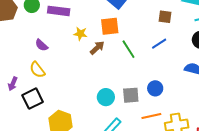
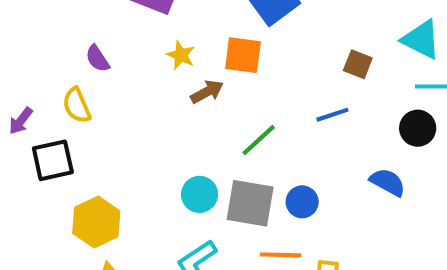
green line: (129, 49) -> (259, 140), moved, turned 66
gray square: (131, 95) -> (250, 203), size x1.4

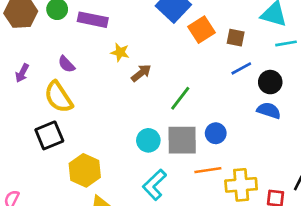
orange square: (243, 55) -> (202, 30), moved, turned -30
yellow semicircle: (77, 105) -> (58, 97), size x1.4
blue line: (332, 115) -> (241, 68), moved
purple arrow: (21, 121) -> (22, 73), moved
black circle: (418, 128) -> (270, 82), moved

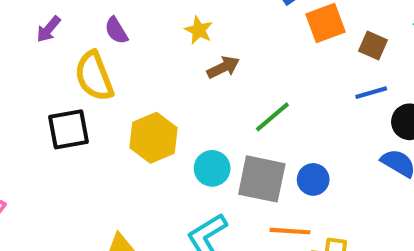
yellow hexagon: (85, 170) -> (154, 138), moved

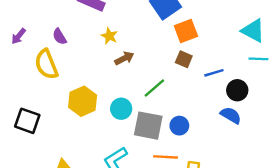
brown square: (373, 46) -> (184, 59), moved
black square: (68, 129) -> (27, 121), moved, turned 30
cyan circle: (212, 168) -> (121, 109), moved

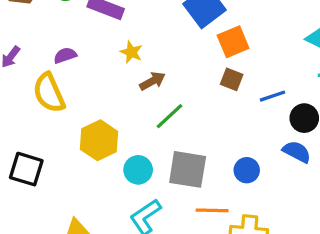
purple semicircle: (60, 37) -> (65, 55), turned 105
green line: (154, 88) -> (169, 116), moved
cyan circle: (121, 109) -> (138, 170), moved
blue circle: (179, 126) -> (247, 170), moved

